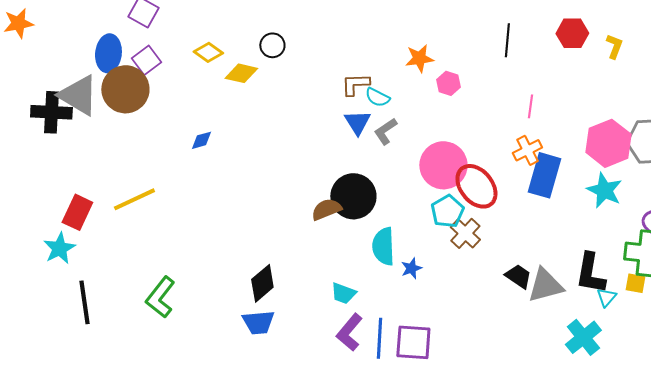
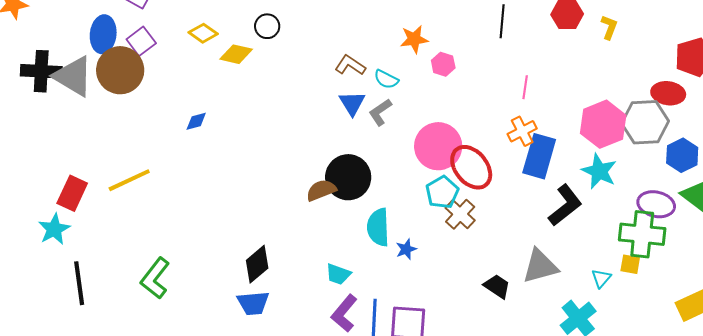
brown L-shape: (355, 84) -> (350, 65), turned 36
cyan semicircle: (377, 97) -> (386, 79), moved
black cross: (51, 112) -> (41, 71), moved
black L-shape: (590, 273) -> (565, 205), moved, turned -138
black trapezoid: (518, 276) -> (497, 286), moved

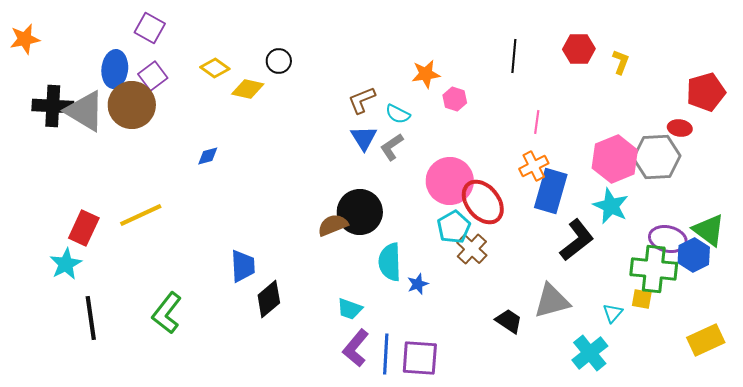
brown L-shape: (350, 65) -> (362, 100), turned -56
red ellipse: (668, 93) -> (680, 128), size x0.7
blue hexagon: (682, 155) -> (694, 255), moved
blue trapezoid: (253, 303) -> (243, 266), moved, turned -88

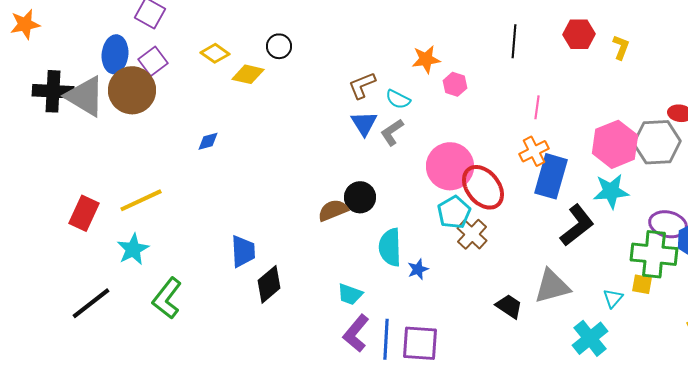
cyan star: (611, 206) -> (611, 191), turned -30
black circle: (360, 212) -> (360, 197), size x0.7
cyan star: (66, 264) -> (133, 249), moved
black line: (91, 318) -> (91, 303), turned 60

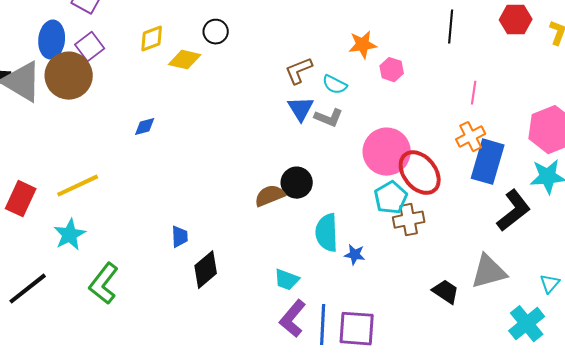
yellow diamond: (215, 53) -> (152, 39), turned -56
gray L-shape: (392, 132) -> (329, 118), turned -124
brown cross: (472, 234) -> (409, 220), turned 36
blue trapezoid: (243, 251) -> (180, 237), size x0.7
blue star: (418, 269) -> (355, 255), turned 30

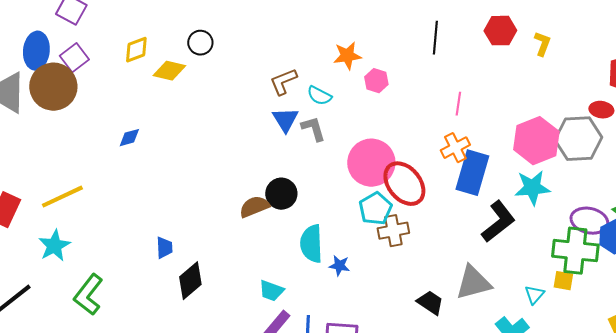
gray L-shape: (329, 118) -> (313, 129), turned -128

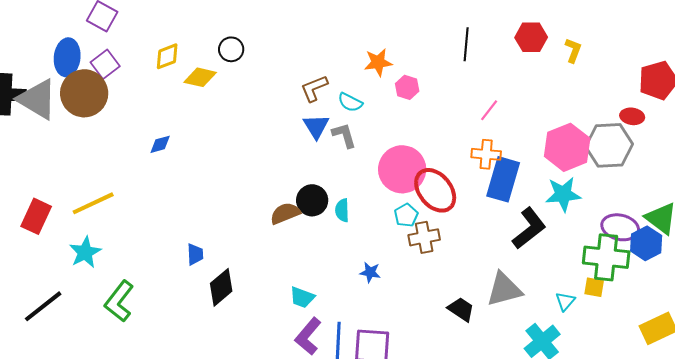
pink line: (458, 104) -> (489, 110), turned 30
orange cross: (455, 148) -> (486, 154), turned 32
cyan pentagon: (375, 209) -> (406, 215), size x0.7
cyan semicircle: (311, 244) -> (342, 210), moved, size x0.6

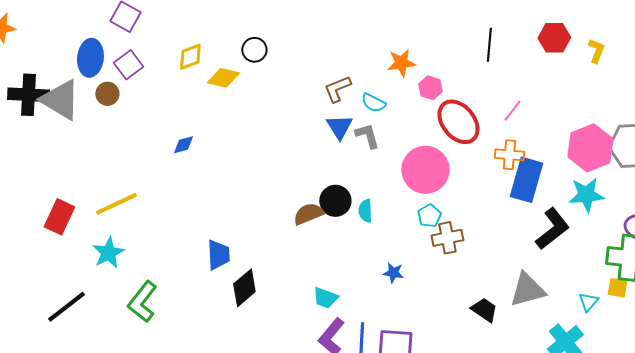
brown circle: (84, 93) -> (107, 94), size x0.5
red ellipse: (435, 190) -> (458, 122), moved
blue trapezoid: (195, 254) -> (218, 255), size x1.4

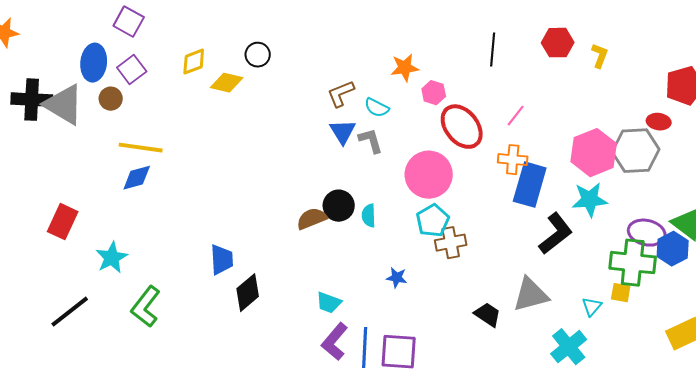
blue diamond: (183, 145) -> (137, 178), moved, size x1.4
yellow line: (116, 204) -> (141, 148), moved, turned 33
cyan pentagon: (429, 216) -> (433, 221), size x1.4

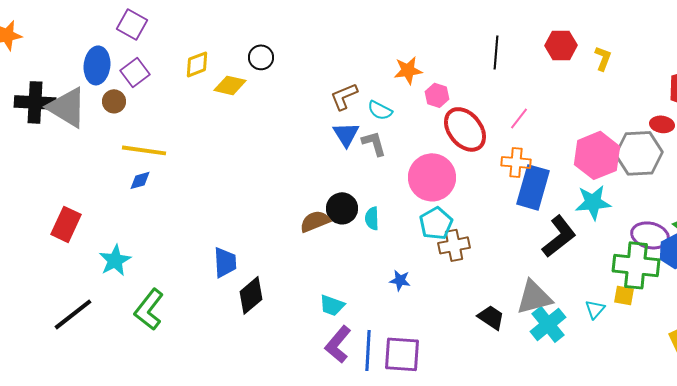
blue diamond: (137, 178) -> (140, 180), size x0.7
cyan cross: (569, 347) -> (548, 324), moved

